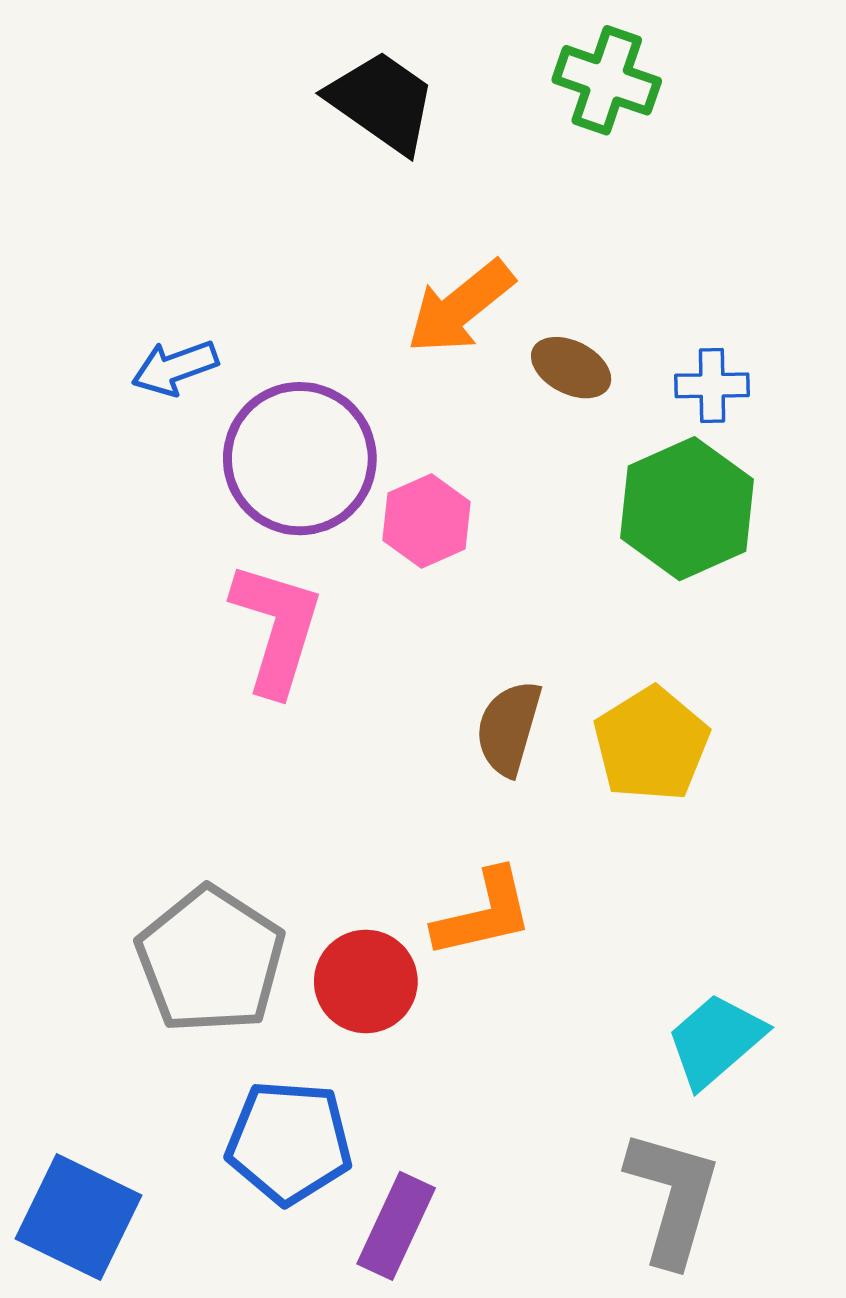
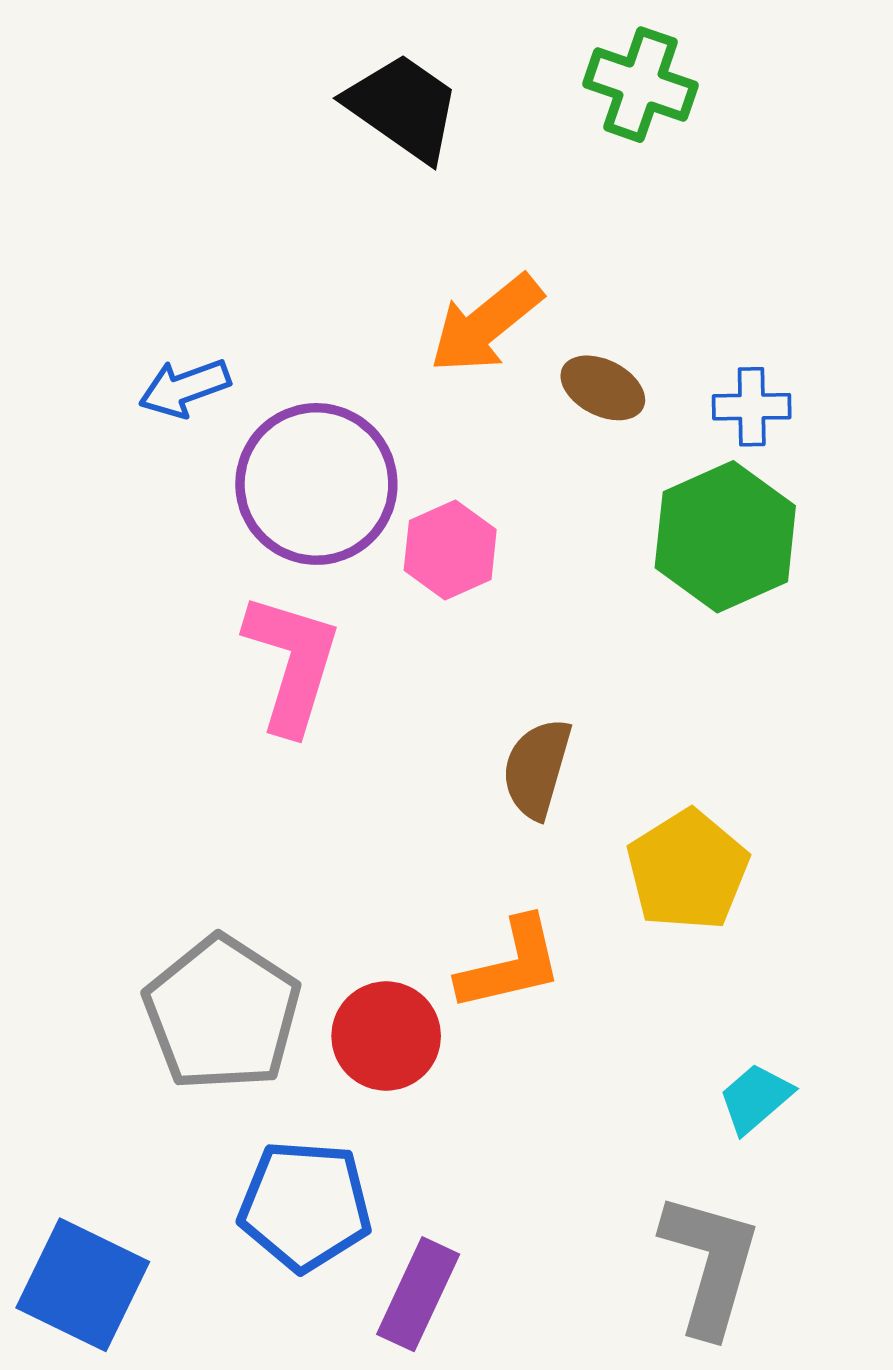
yellow pentagon: (651, 744) -> (688, 870), moved
cyan trapezoid: (716, 1040) -> (755, 1098), size x0.7

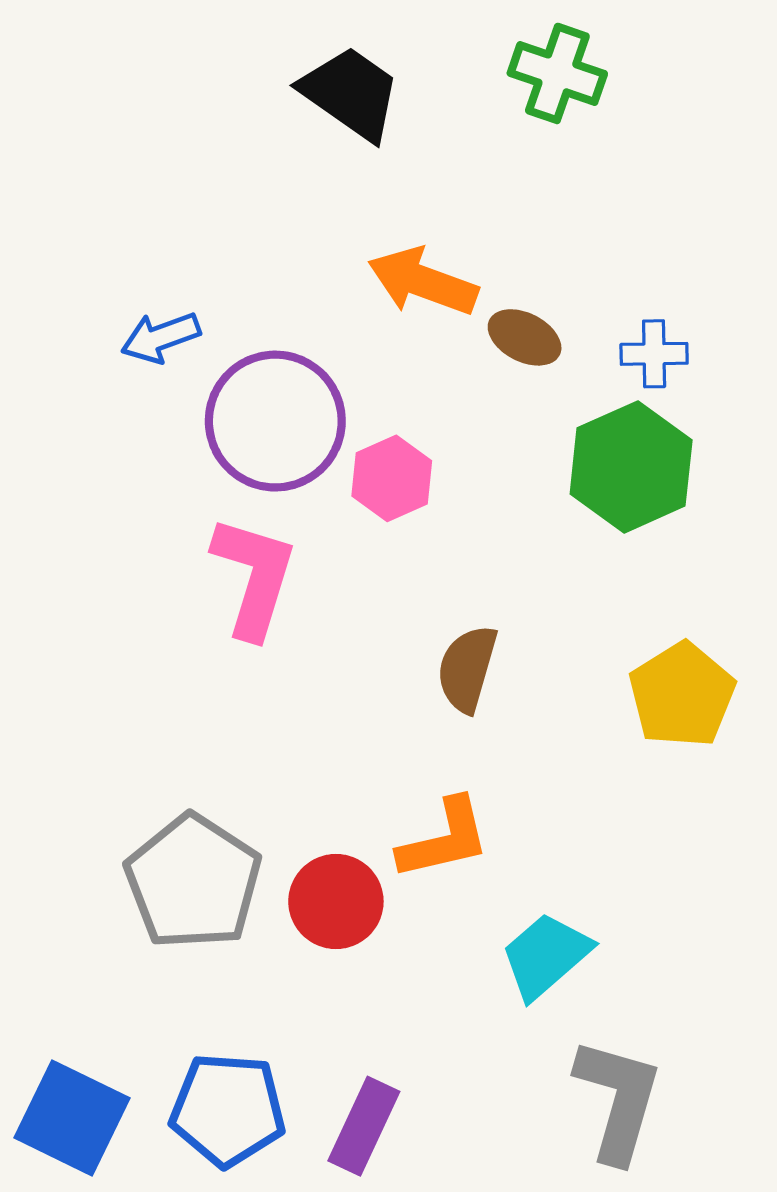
orange arrow: (486, 324) -> (423, 282), turned 59
yellow pentagon: (688, 870) -> (682, 695), moved
cyan trapezoid: (755, 1098) -> (546, 956), moved, size x1.4
blue pentagon: (305, 1206) -> (228, 1110), moved

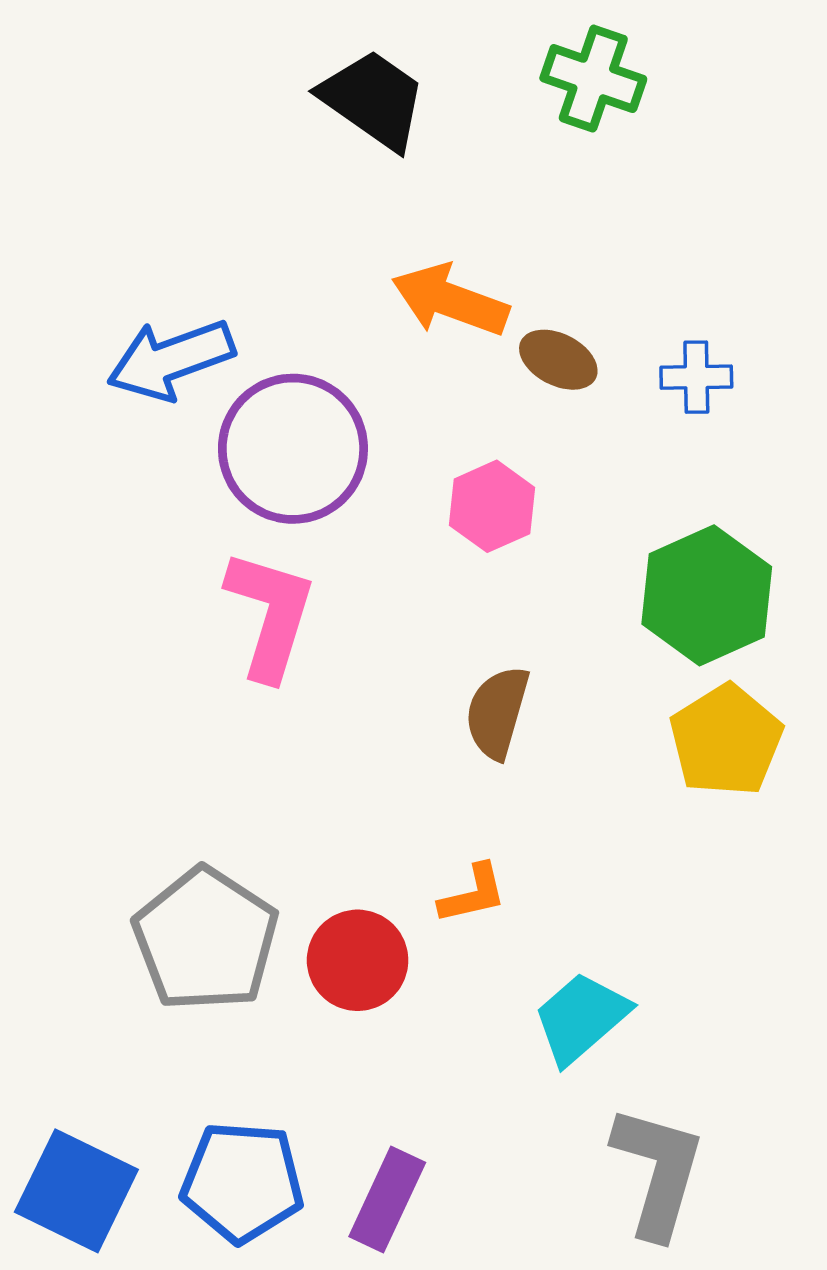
blue arrow: (161, 337) -> (171, 360), size x1.5
green hexagon: (631, 467) -> (707, 595), moved
pink hexagon: (392, 478) -> (492, 506), moved
orange L-shape: (444, 839) -> (473, 894), size x0.7

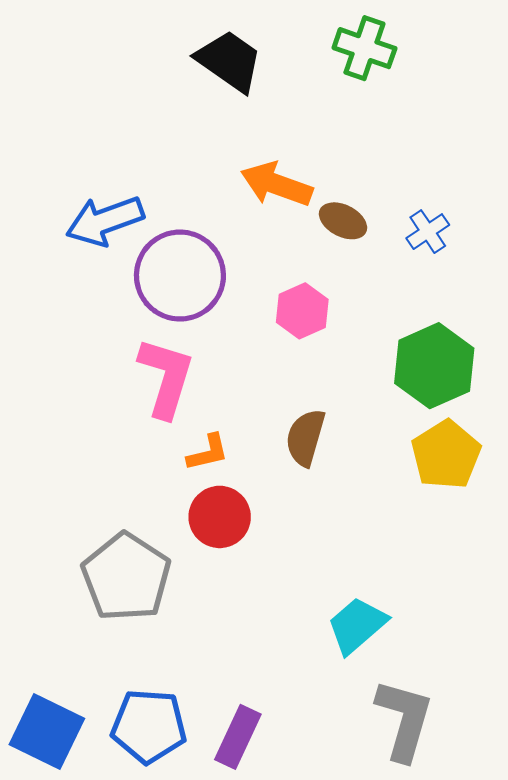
blue cross: (696, 377) -> (428, 232), turned -33
orange L-shape: (473, 894) -> (208, 453), moved
red circle: (358, 960) -> (220, 517), moved

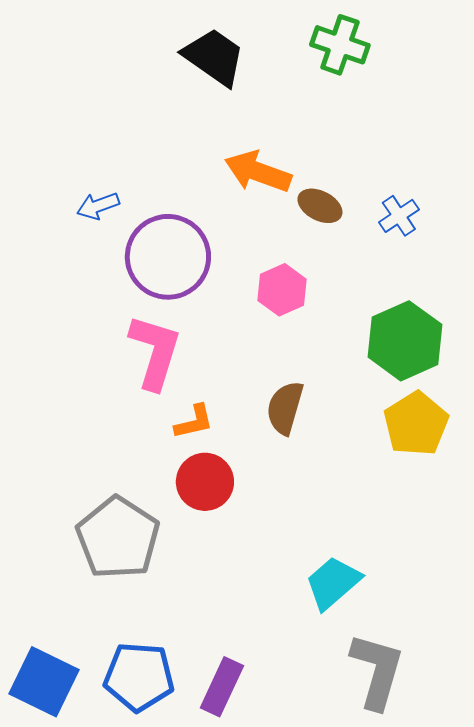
blue arrow: (105, 221) -> (98, 206), size x0.6

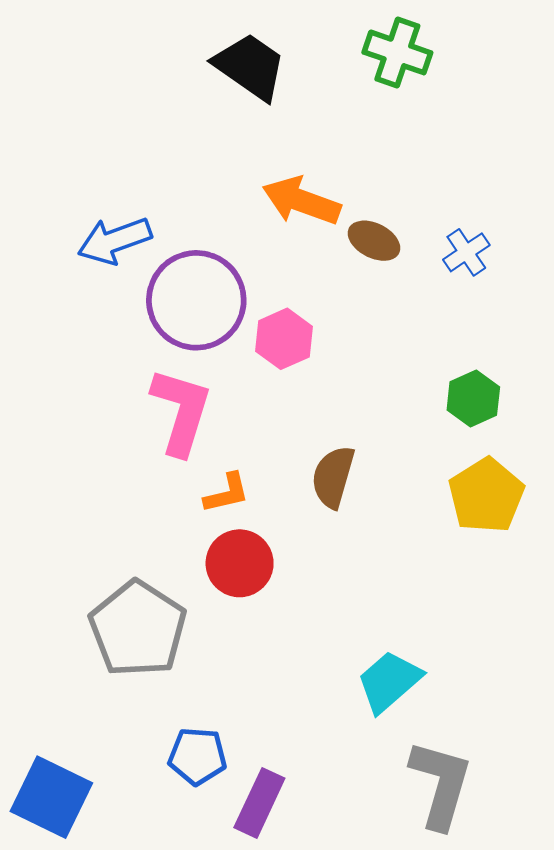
blue arrow: (98, 206) -> (114, 241), size x1.5
pink hexagon: (282, 290) -> (284, 339), moved
green hexagon: (405, 341) -> (473, 398), size x0.6
blue pentagon: (139, 677) -> (197, 756), moved, size x0.7

